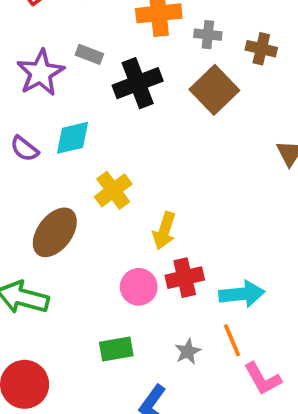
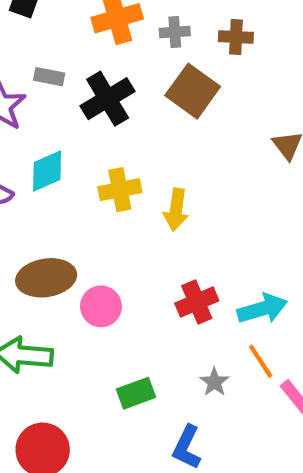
yellow cross: (113, 190) -> (120, 190), moved, turned 36
yellow arrow: (164, 231) -> (176, 210), moved
brown ellipse: (55, 232) -> (46, 278), turned 54
pink circle: (139, 287) -> (101, 306), moved

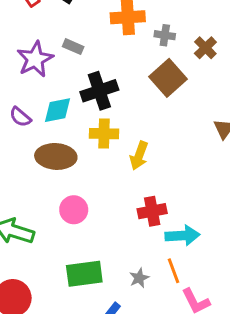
brown cross: (236, 37) -> (205, 48), turned 30
black cross: (108, 99) -> (99, 91), moved
brown ellipse: (46, 278) -> (56, 156), moved
red cross: (197, 302) -> (152, 211), moved
green rectangle: (136, 393) -> (84, 274), size x1.4

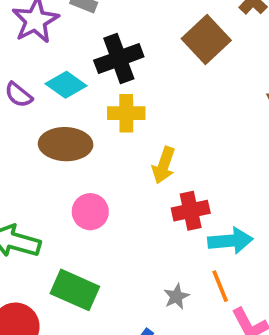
cyan diamond: (58, 110) -> (66, 85), turned 48
yellow arrow: (139, 156) -> (164, 165), moved
green rectangle: (84, 274) -> (75, 290), moved, turned 33

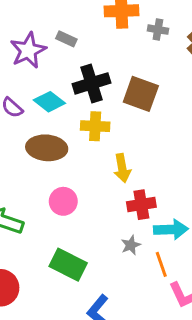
brown square: (206, 40) -> (141, 94), moved, turned -30
yellow arrow: (164, 165) -> (122, 168), turned -32
green rectangle: (75, 290) -> (68, 265), moved
gray star: (176, 297) -> (131, 245), moved

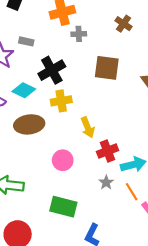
gray cross: (158, 30) -> (79, 34), moved
brown square: (141, 94) -> (107, 68), moved
pink circle: (63, 201) -> (63, 160), moved

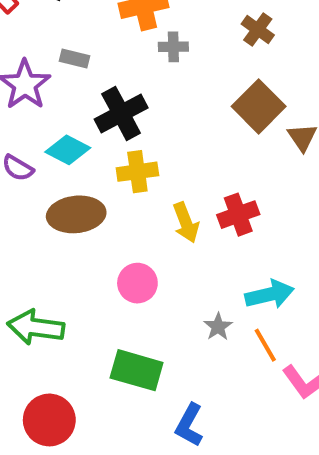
brown square: (107, 68) -> (259, 106), moved, turned 36
red cross: (108, 151) -> (238, 215), moved

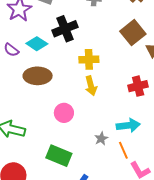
yellow cross: (137, 172) -> (89, 59), moved
red cross: (238, 215) -> (138, 86), moved

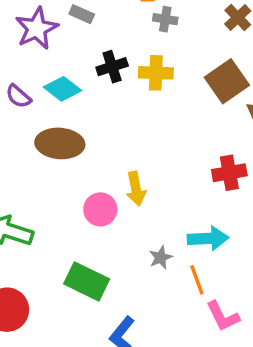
black cross: (65, 29) -> (112, 67), size x0.7
yellow cross: (89, 59) -> (156, 73), moved
yellow arrow: (91, 86) -> (136, 189), moved

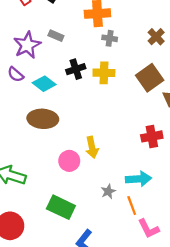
purple semicircle: (18, 96) -> (16, 74), moved

